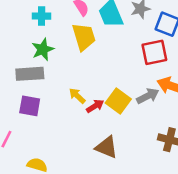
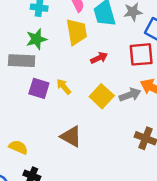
purple square: (30, 106) -> (39, 88), moved
red arrow: (95, 106) -> (99, 58), moved
brown triangle: (107, 147) -> (71, 136), moved

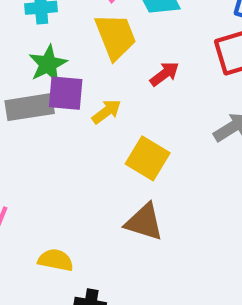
yellow arrow: (64, 87) -> (107, 112), moved, turned 105
purple square: (39, 88) -> (66, 93), moved
yellow square: (102, 96) -> (148, 158), moved

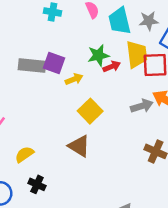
yellow trapezoid: (115, 36) -> (137, 54), moved
green star: (48, 64) -> (98, 55), moved
yellow semicircle: (56, 260) -> (24, 154), turned -60

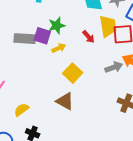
green star: (98, 55) -> (57, 26), moved
red arrow: (112, 67) -> (88, 37), turned 72

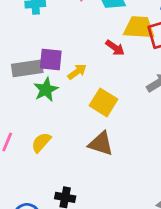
green star: (57, 26) -> (46, 90), moved
yellow trapezoid: (108, 26) -> (139, 28), turned -65
yellow semicircle: (21, 110) -> (41, 142), moved

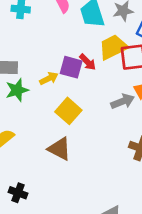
yellow trapezoid: (139, 28) -> (113, 47), turned -40
purple square: (51, 60) -> (71, 67), moved

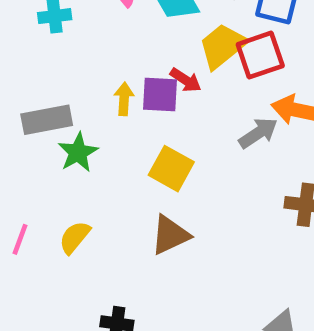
yellow arrow: (49, 78) -> (124, 99), moved, turned -48
brown triangle: (59, 149) -> (170, 235), turned -40

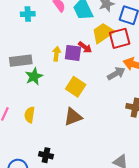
yellow semicircle: (75, 237) -> (30, 115), turned -35

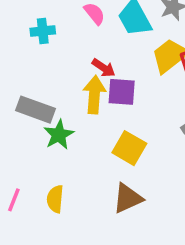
red arrow: (85, 47) -> (104, 68), moved
yellow arrow: (56, 54) -> (94, 95), size x1.5
gray rectangle: (21, 61) -> (35, 110), turned 30

